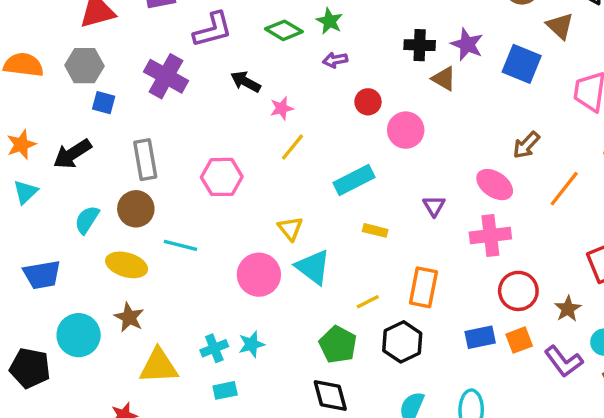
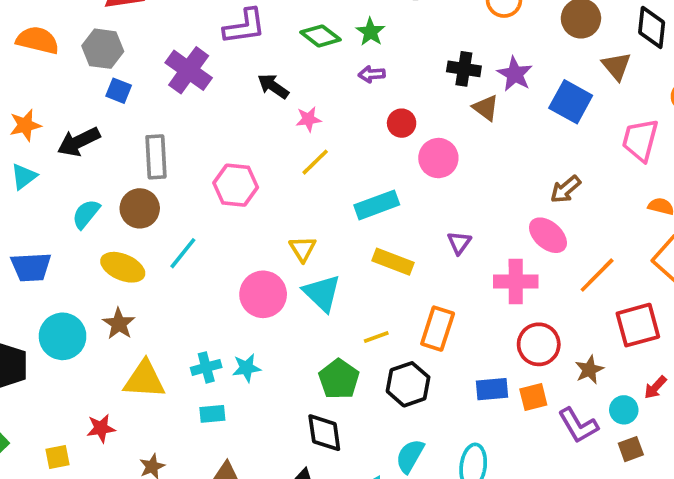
pink ellipse: (495, 185) -> (548, 235), moved
orange line: (564, 189) -> (597, 275), moved
yellow rectangle: (375, 230) -> (393, 262), size x1.5
cyan line: (180, 245) -> (183, 253), turned -72

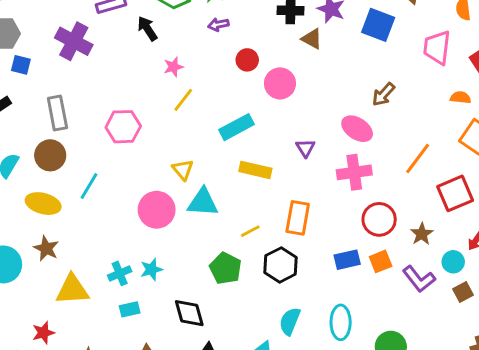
black arrow: (273, 86) -> (147, 29), moved, turned 30
pink ellipse: (548, 235) -> (357, 129), moved
cyan triangle: (322, 293) -> (203, 202), turned -32
black diamond: (324, 433) -> (189, 313), moved

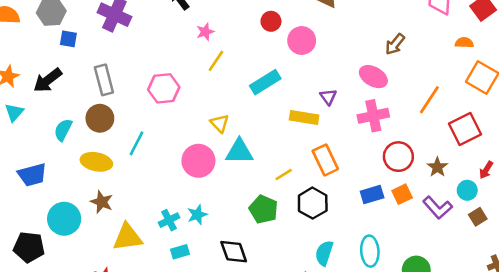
yellow rectangle: (255, 170) -> (304, 118), moved
orange rectangle: (298, 218) -> (325, 160), turned -32

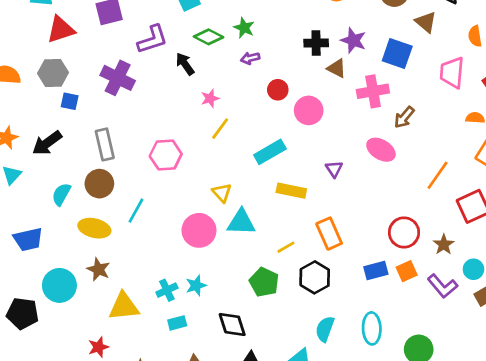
pink cross: (373, 116) -> (373, 91), moved
yellow rectangle: (304, 118) -> (291, 191), moved

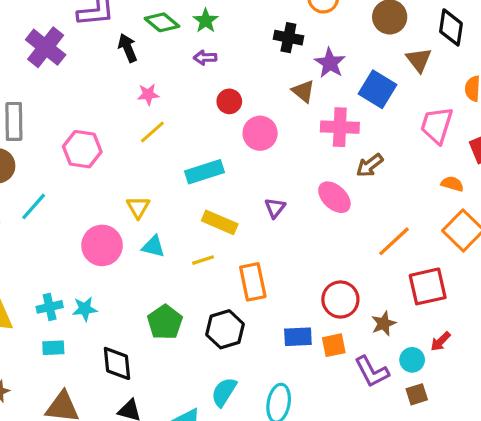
black cross: (316, 43) -> (288, 38), moved
cyan triangle: (241, 222) -> (153, 246), size x0.7
yellow line: (286, 247) -> (203, 260), moved

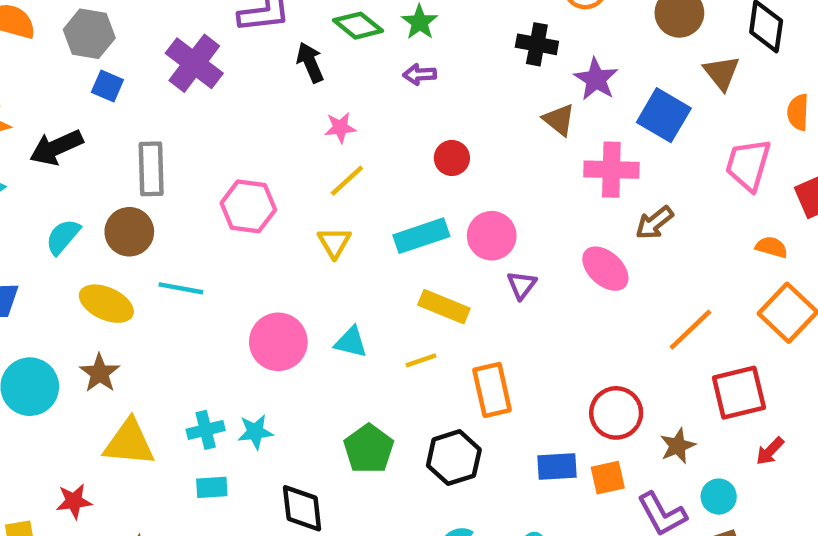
red circle: (229, 101) -> (452, 158), moved
pink circle: (260, 133) -> (492, 236), moved
cyan line: (34, 206) -> (181, 288), turned 60
yellow triangle: (138, 207) -> (334, 242), moved
red arrow: (441, 341) -> (770, 451), moved

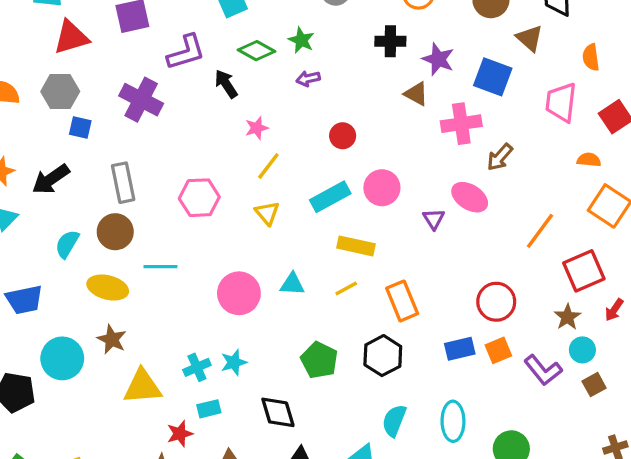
purple triangle: (522, 285) -> (434, 219), moved
brown star: (678, 446) -> (567, 317), moved
red star: (74, 501) -> (180, 434), moved

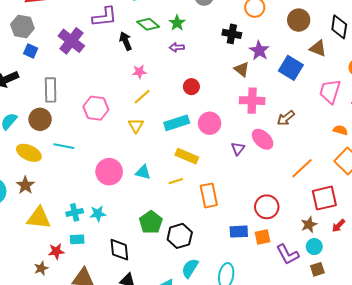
brown triangle: (530, 38) -> (318, 48), turned -30
pink cross: (461, 124) -> (252, 101), moved
black hexagon: (383, 356) -> (180, 236), moved

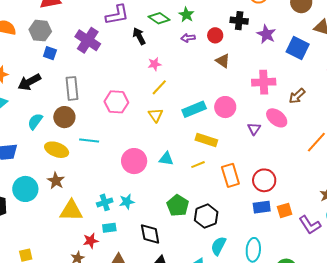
brown triangle: (242, 69) -> (223, 61), moved
red circle: (191, 87) -> (215, 35), moved
red circle: (267, 207) -> (264, 180), moved

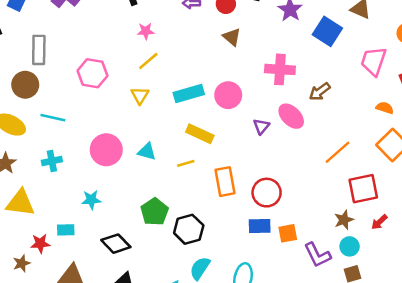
cyan cross: (105, 202) -> (52, 161), moved
black diamond: (150, 234) -> (116, 244), turned -40

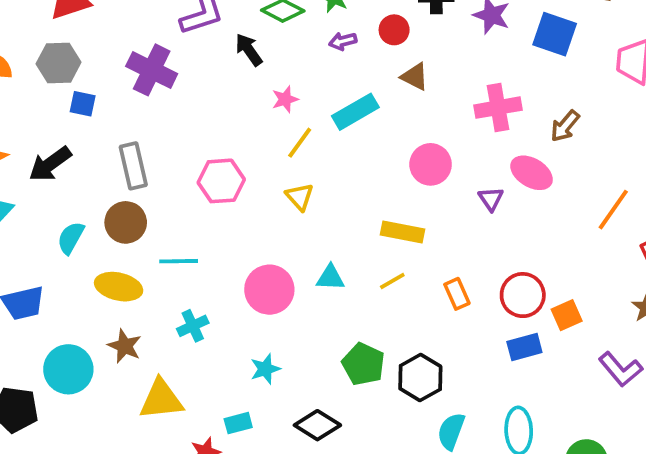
cyan rectangle: (189, 94) -> (355, 112), moved
orange rectangle: (225, 182) -> (457, 294), size x0.7
orange square: (288, 233) -> (567, 315), moved

